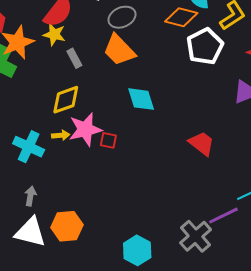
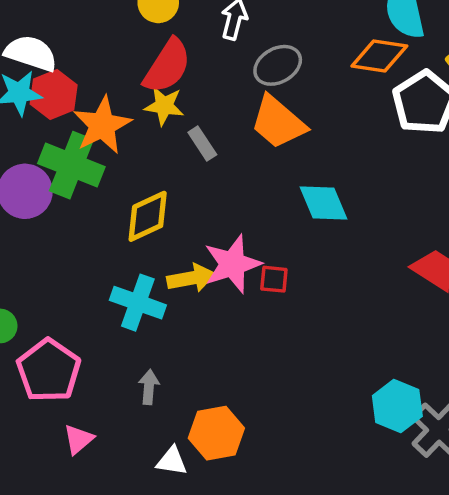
yellow diamond: (66, 100) -> (148, 216), moved
yellow arrow: (61, 135) -> (191, 278), size x1.5
white triangle: (30, 232) -> (172, 461), moved, size x0.6
cyan hexagon: (137, 250) -> (397, 406), moved

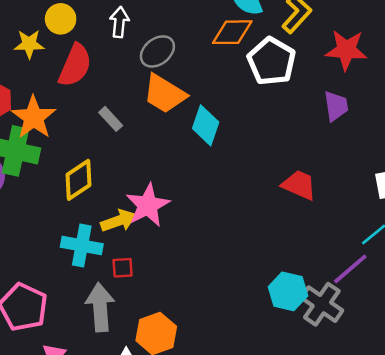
yellow star: (164, 106) -> (29, 44), moved
cyan diamond: (323, 203) -> (206, 125), moved, turned 51
red square: (274, 279) -> (123, 268), moved
gray arrow: (149, 387) -> (100, 307), size x1.8

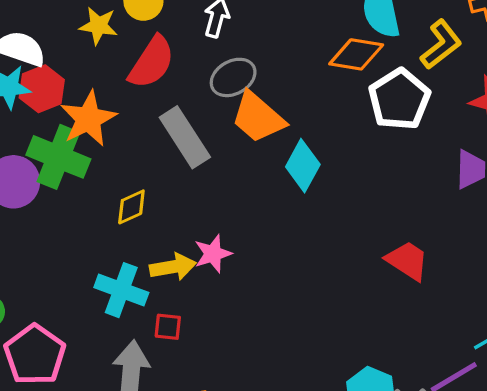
gray ellipse: (157, 51) -> (233, 77), moved
gray rectangle: (111, 119) -> (185, 137), size x1.8
yellow diamond: (79, 180) -> (131, 207), size x0.7
pink star: (148, 205) -> (213, 254), size x0.7

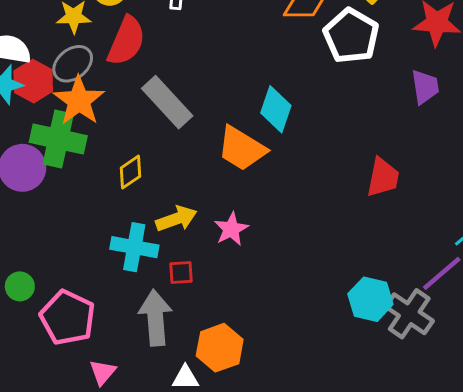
gray ellipse: (233, 77) -> (73, 64), moved
orange trapezoid: (258, 117) -> (242, 149), moved
pink star: (213, 254) -> (231, 229), moved
red trapezoid: (407, 261) -> (383, 177), turned 78

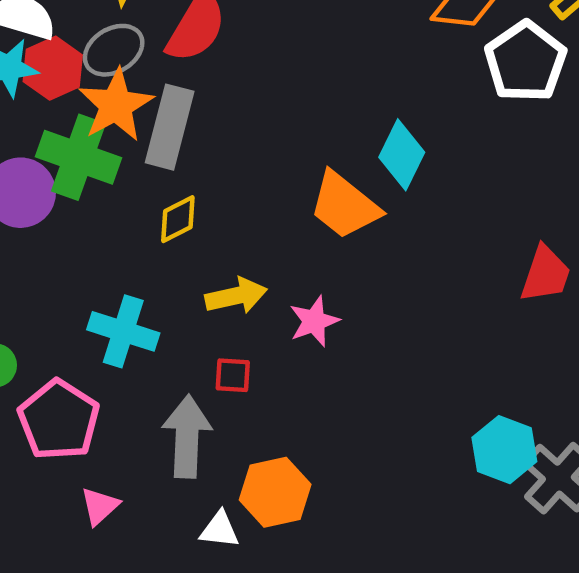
gray rectangle: (167, 102) -> (170, 127), moved, turned 50
cyan cross: (134, 247) -> (123, 331), moved

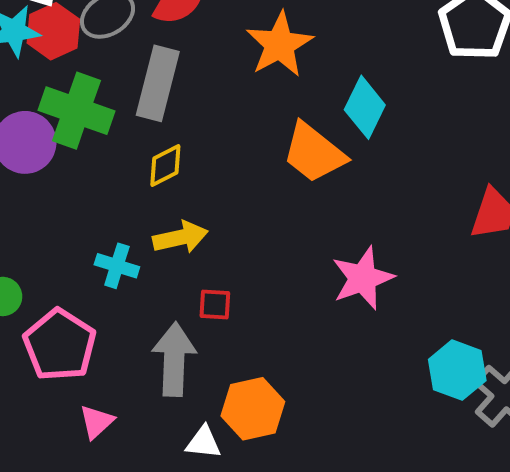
orange star: (116, 105) -> (280, 45), moved
yellow arrow: (236, 296) -> (180, 237), moved
pink star: (314, 321) -> (363, 278), moved, size x1.4
cyan cross: (123, 331) -> (117, 266), size x0.7

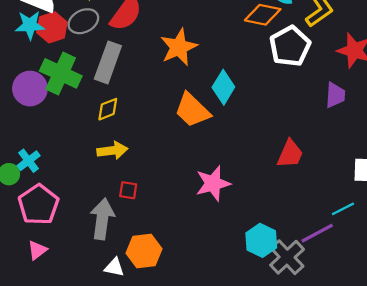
cyan cross: (117, 266) -> (29, 161), moved, turned 30
pink triangle: (97, 422) -> (37, 250), moved

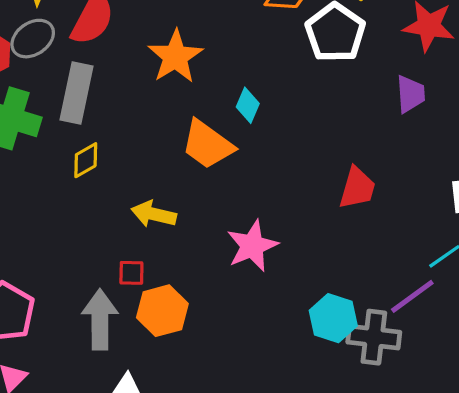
cyan diamond: (223, 87) -> (248, 105), size x0.7
yellow arrow: (112, 151) -> (154, 214), moved, turned -152
orange hexagon: (144, 251) -> (162, 311), moved
gray cross: (287, 257) -> (374, 337), turned -32

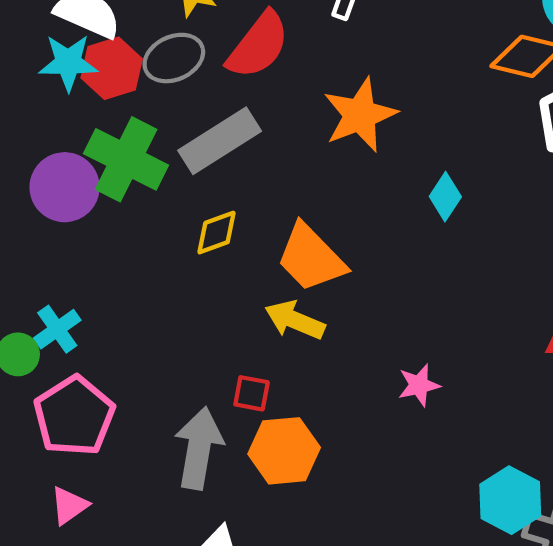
gray rectangle: (76, 93) -> (220, 141), turned 36
orange trapezoid: (207, 145) -> (311, 258), moved
pink star: (252, 246) -> (419, 385), size x0.6

